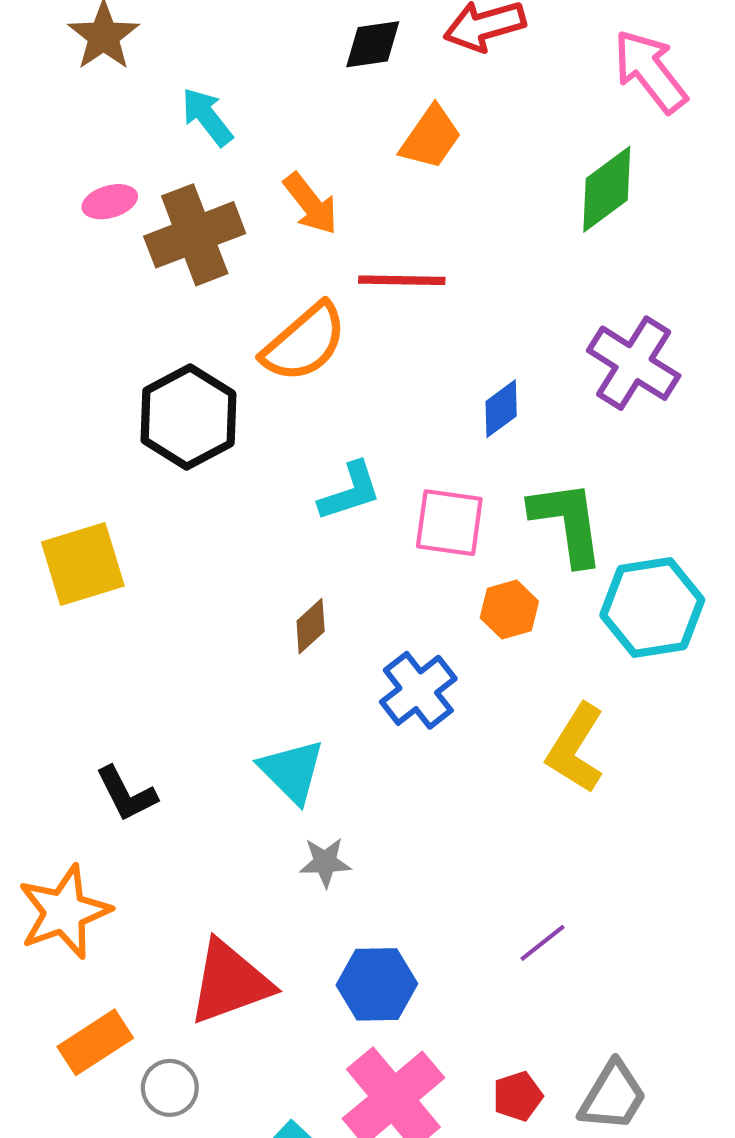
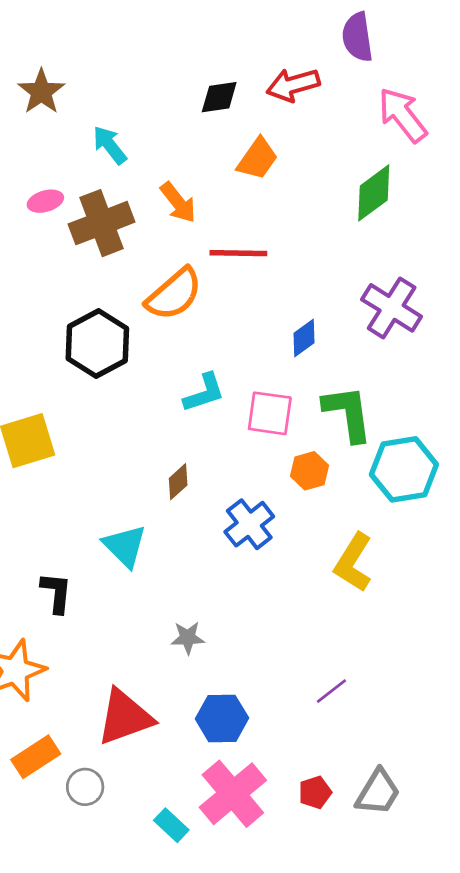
cyan triangle: (292, 771) -> (125, 546), moved
black L-shape: (126, 794) -> (56, 593), turned -147

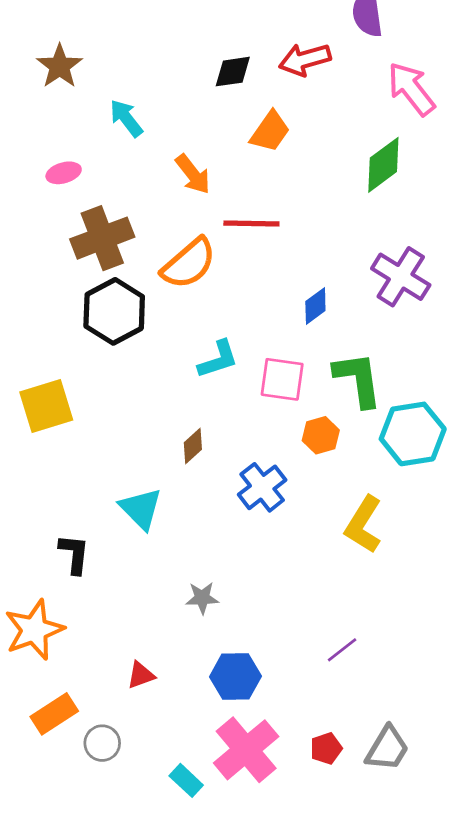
brown cross: (101, 223) -> (102, 238), moved
red triangle: (125, 717) -> (141, 675), size x0.5

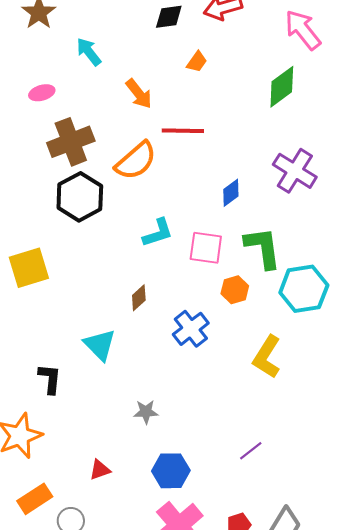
orange trapezoid: (270, 132) -> (197, 62), size x0.7

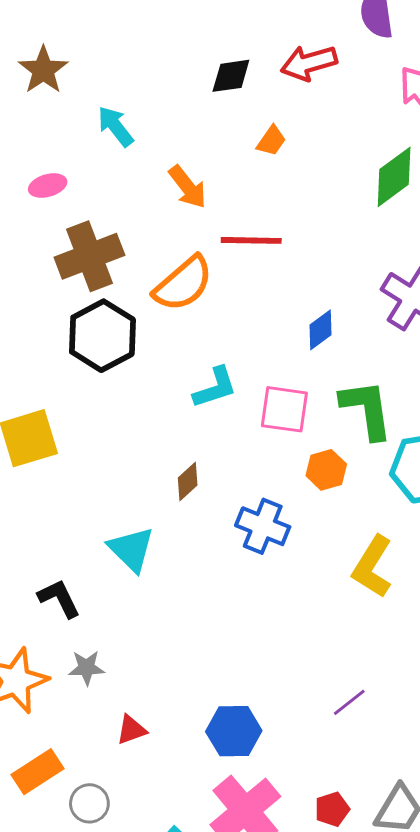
blue cross: (191, 329) -> (263, 526), turned -30
black L-shape: (50, 379) -> (59, 598), turned -32
gray star: (146, 412) -> (87, 668), moved

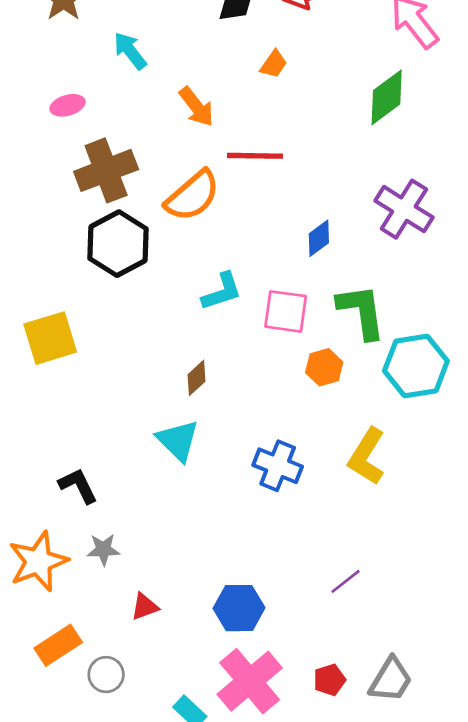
blue cross: (263, 526) -> (278, 466), moved
cyan triangle: (131, 549) -> (178, 440), moved

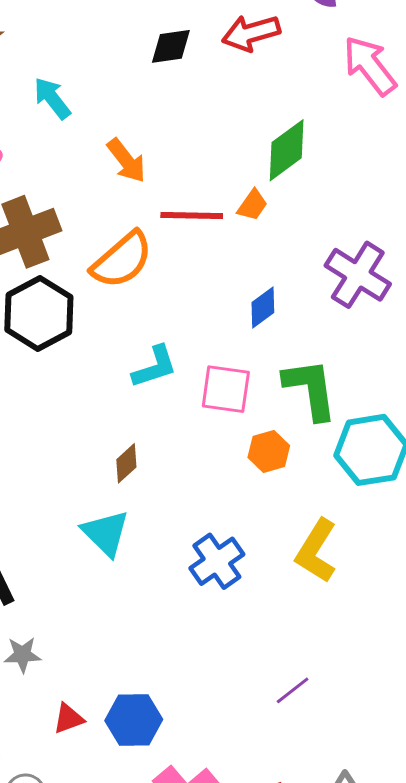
orange trapezoid: (274, 64) -> (252, 205), moved
green diamond: (387, 97) -> (287, 150), moved
blue cross: (278, 466) -> (217, 561), turned 33
blue hexagon: (239, 608) -> (134, 720), moved

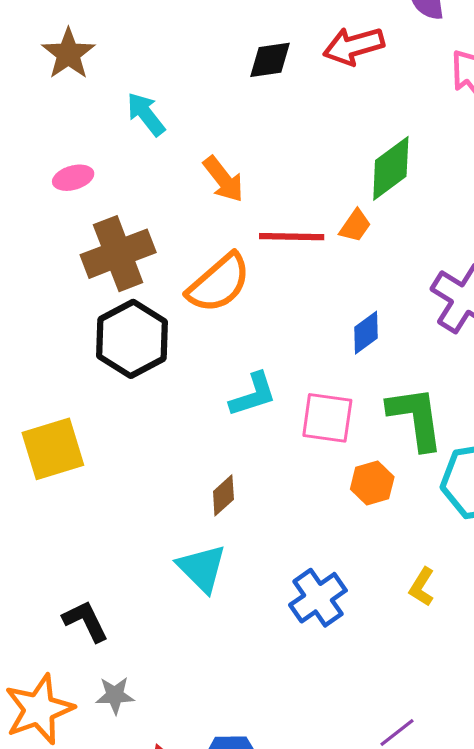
yellow L-shape: (316, 551) -> (422, 587), size x0.6

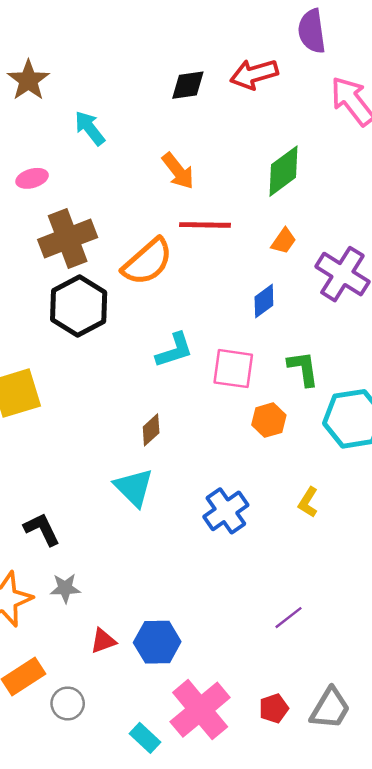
orange arrow: (223, 179) -> (178, 171), moved
orange trapezoid: (355, 226) -> (284, 241), moved
green L-shape: (416, 418) -> (303, 369), size x0.7

